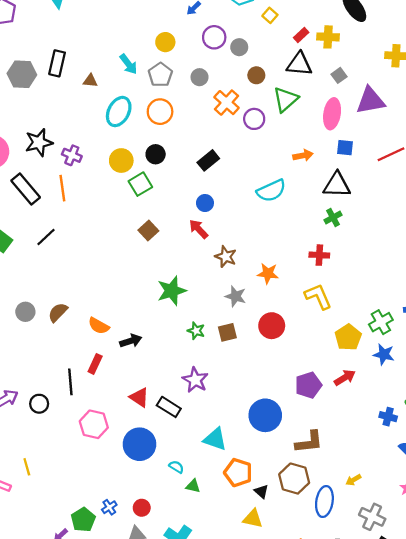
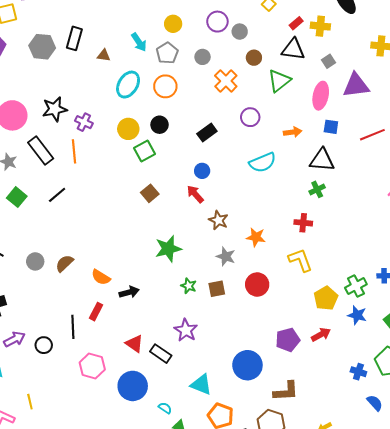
purple circle: (254, 119) -> (250, 117), moved

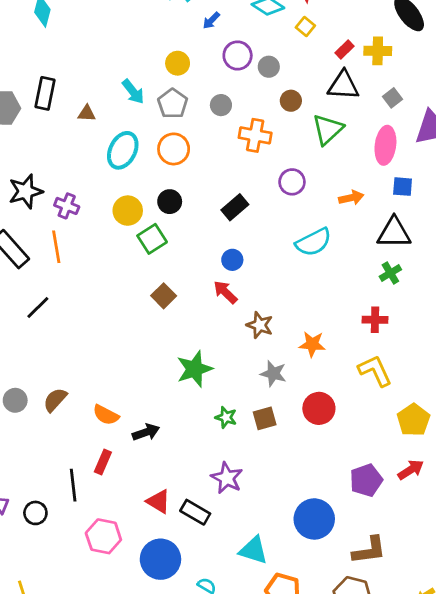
orange cross: (226, 81) -> (255, 135), turned -30

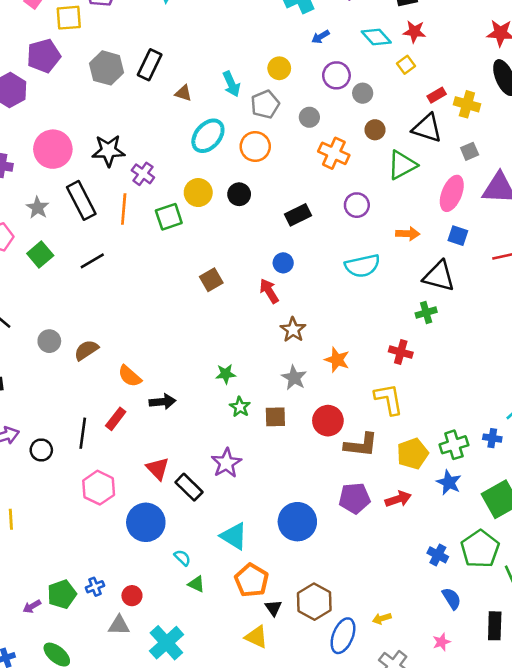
green square: (152, 239) -> (169, 217), moved
green star: (194, 369) -> (226, 374), moved, size x0.6
brown L-shape: (369, 550) -> (361, 445), moved

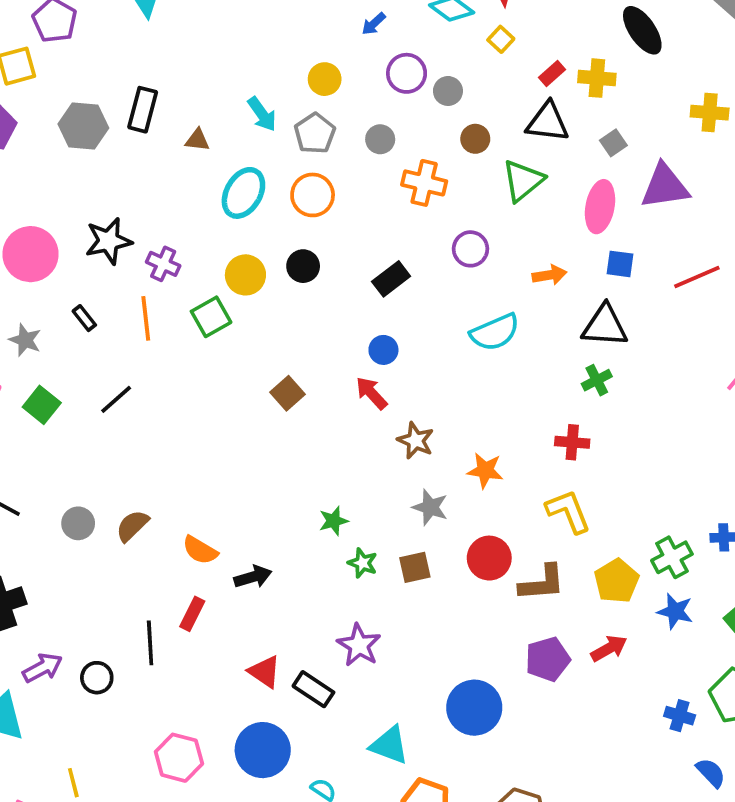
black rectangle: (81, 200) -> (84, 318), size x0.5
pink hexagon: (99, 488) -> (179, 758), moved

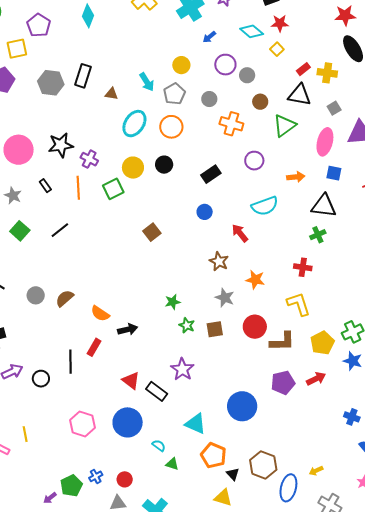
red arrow: (371, 393) -> (240, 233), moved

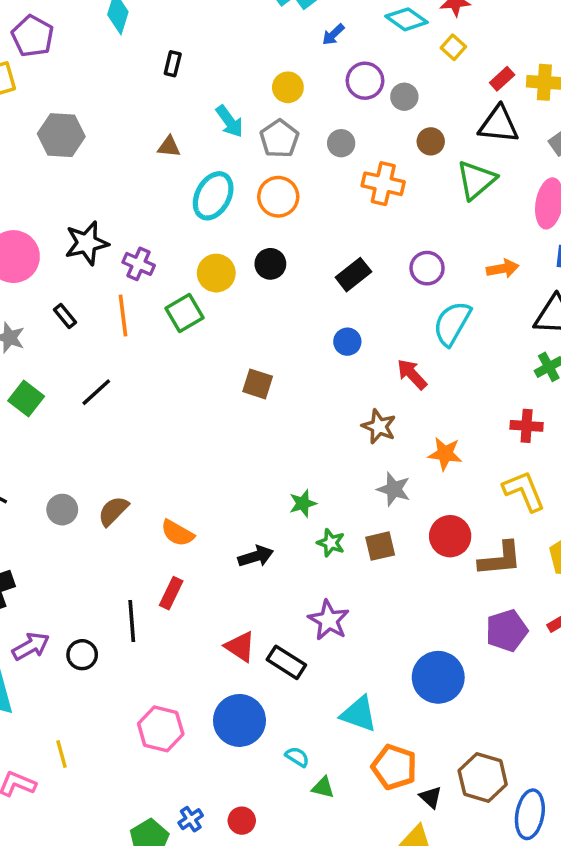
black rectangle: (83, 76) -> (173, 64), moved, size x0.6
purple circle: (254, 161) -> (427, 268), moved
cyan semicircle: (265, 206) -> (452, 323), turned 144
brown square: (152, 232) -> (258, 384), turned -30
black arrow: (128, 329) -> (256, 556), moved

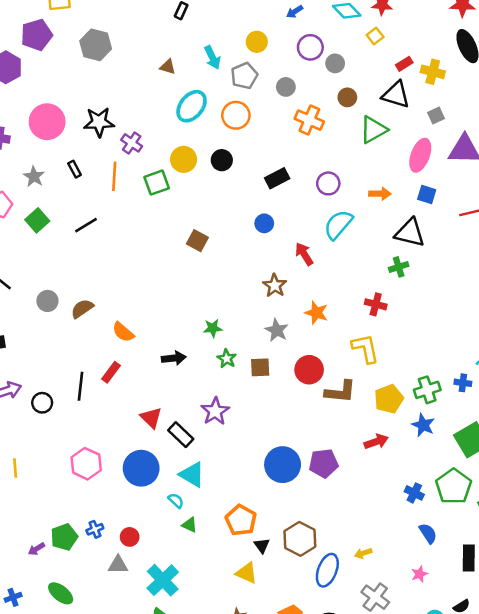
purple pentagon: (507, 631) -> (324, 463), moved
cyan triangle: (359, 714) -> (192, 475), moved

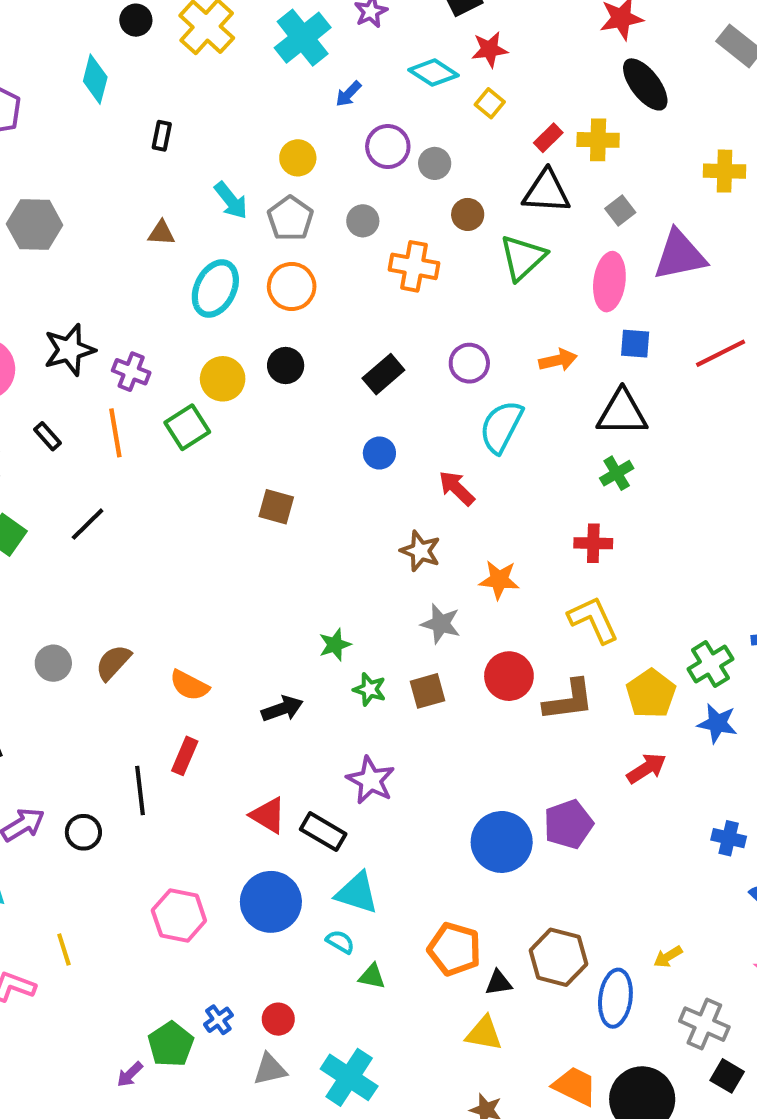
black triangle: (262, 546) -> (498, 983), turned -49

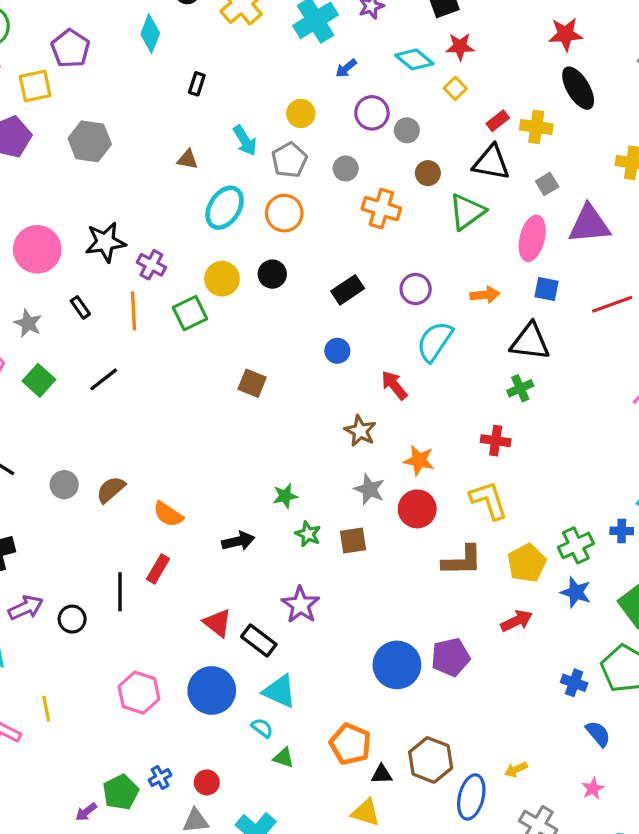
red circle: (509, 676) -> (417, 509), moved

